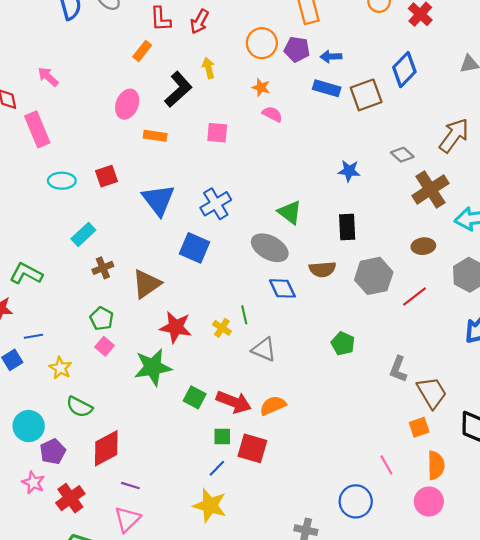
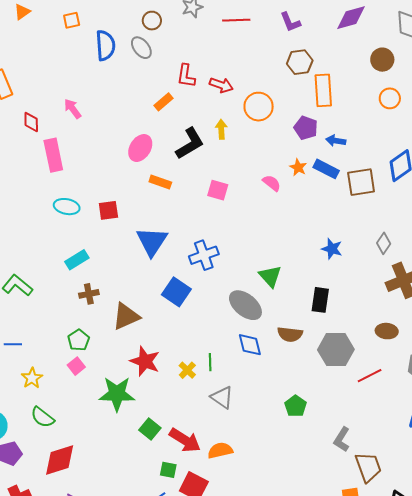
red arrow: (199, 22) -> (221, 85), turned -110
orange circle: (262, 43) -> (259, 107), moved
orange star: (261, 87) -> (298, 167), moved
gray diamond: (402, 155) -> (384, 243), turned 70

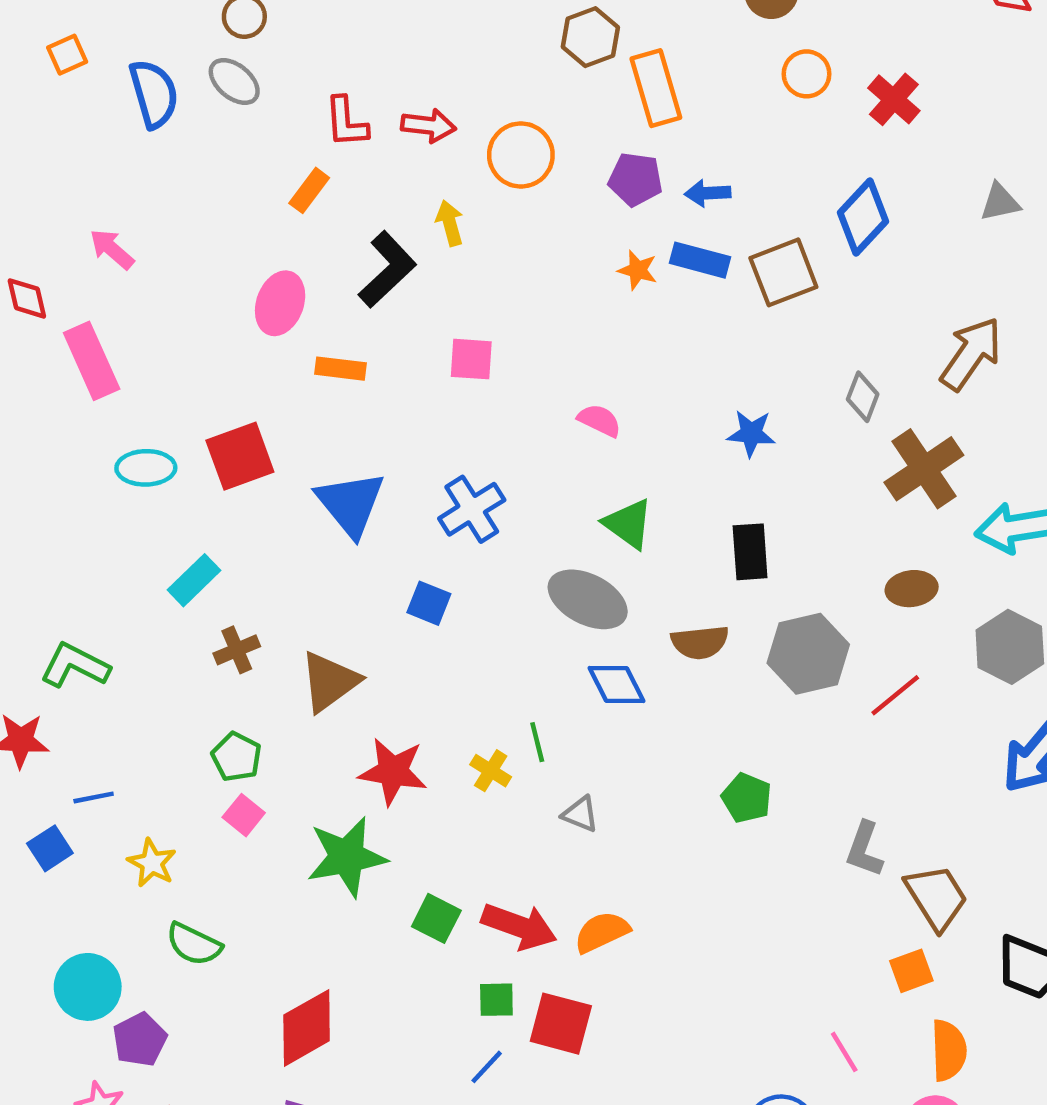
pink semicircle: (272, 183) -> (599, 420), moved
red square: (108, 210) -> (240, 456), size x1.4
blue square: (176, 292) -> (429, 603), size x0.7
gray triangle: (222, 397) -> (580, 814), size x0.7
red diamond: (60, 460) -> (307, 1028), moved

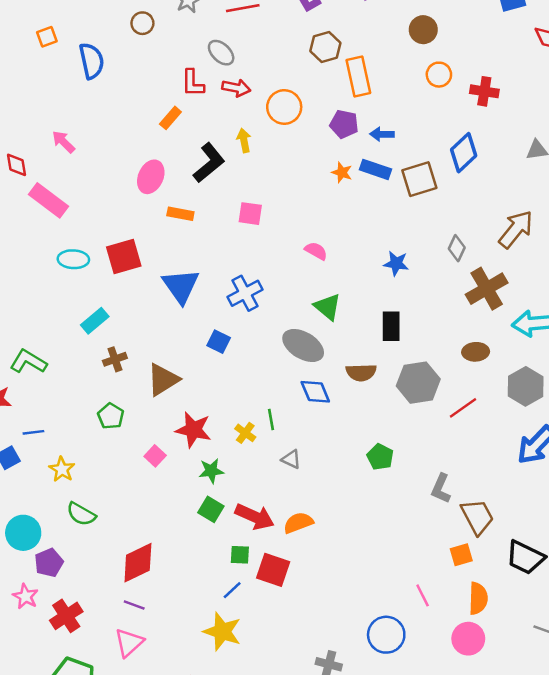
gray ellipse: (234, 81) -> (221, 53), moved
red cross: (894, 99) -> (484, 91), turned -36
pink rectangle: (92, 361) -> (49, 200), turned -33
pink square: (244, 815) -> (155, 456), moved
green star: (347, 857) -> (211, 471), moved, size x0.6

